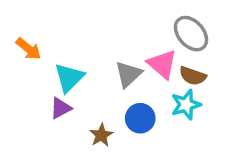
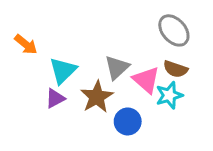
pink triangle: (162, 64) -> (146, 80), moved
blue circle: (140, 118) -> (128, 121), moved
brown star: (101, 135) -> (97, 97), moved, size x1.5

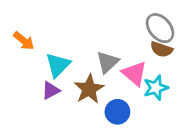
brown semicircle: (175, 69) -> (161, 49), moved

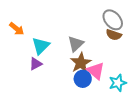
pink triangle: (134, 73) -> (96, 71), moved
cyan star: (156, 88) -> (118, 83), moved
brown star: (89, 89) -> (81, 63), moved

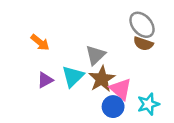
orange arrow: (17, 29) -> (40, 42), moved
cyan triangle: (41, 46) -> (73, 76), moved
blue circle: (83, 79) -> (113, 107), moved

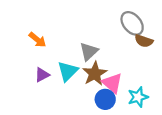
brown semicircle: (143, 44) -> (144, 41), moved

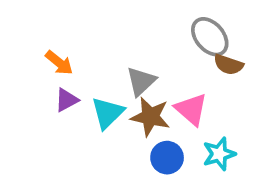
brown star: (95, 74) -> (150, 117), turned -30
purple triangle: (42, 75) -> (67, 100), moved
pink triangle: (112, 83) -> (191, 109), moved

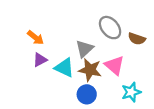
gray ellipse: (210, 37) -> (110, 28), moved
cyan triangle: (108, 113) -> (64, 68), turned -50
blue circle: (167, 158) -> (87, 94), moved

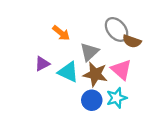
orange arrow: (36, 38) -> (61, 33), moved
brown semicircle: (137, 39) -> (132, 41), moved
cyan star: (131, 92) -> (117, 98), moved

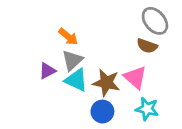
gray ellipse: (117, 29) -> (155, 21), moved
gray triangle: (89, 52) -> (72, 60), moved
cyan star: (117, 98) -> (147, 109), moved, turned 30

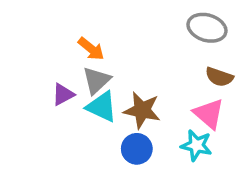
gray ellipse: (155, 21) -> (207, 28), turned -32
brown semicircle: (147, 46) -> (219, 77), moved
pink triangle: (135, 77) -> (209, 114), moved

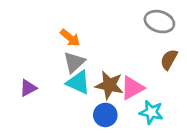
brown semicircle: (219, 77) -> (169, 59), turned 100
purple triangle: (63, 94) -> (28, 88), moved
pink triangle: (209, 114) -> (132, 88), moved, turned 50

